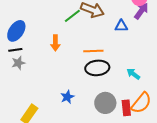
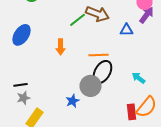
black line: (15, 50) -> (20, 85), moved
gray star: (18, 63) -> (24, 98), moved
black ellipse: (97, 68) -> (102, 72), turned -55
gray circle: (105, 103) -> (90, 86), moved

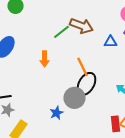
orange line: (98, 55) -> (82, 67), turned 66

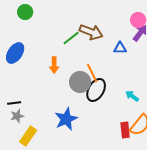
gray circle: (74, 98) -> (80, 82), moved
blue star: (56, 113) -> (66, 119), size x1.6

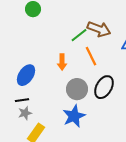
blue ellipse: (15, 53) -> (26, 75), moved
orange line: (92, 73) -> (91, 56), moved
gray circle: (80, 82) -> (77, 89), moved

